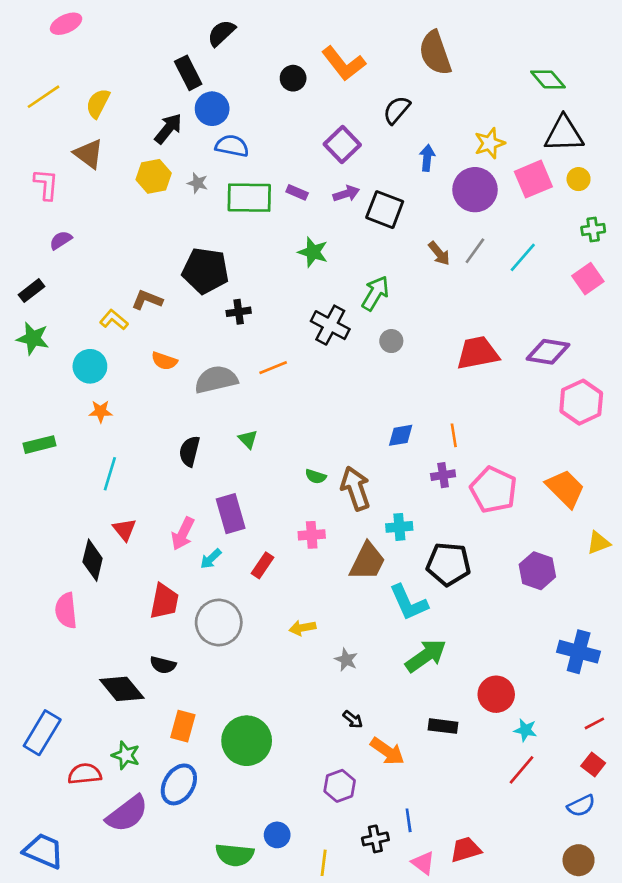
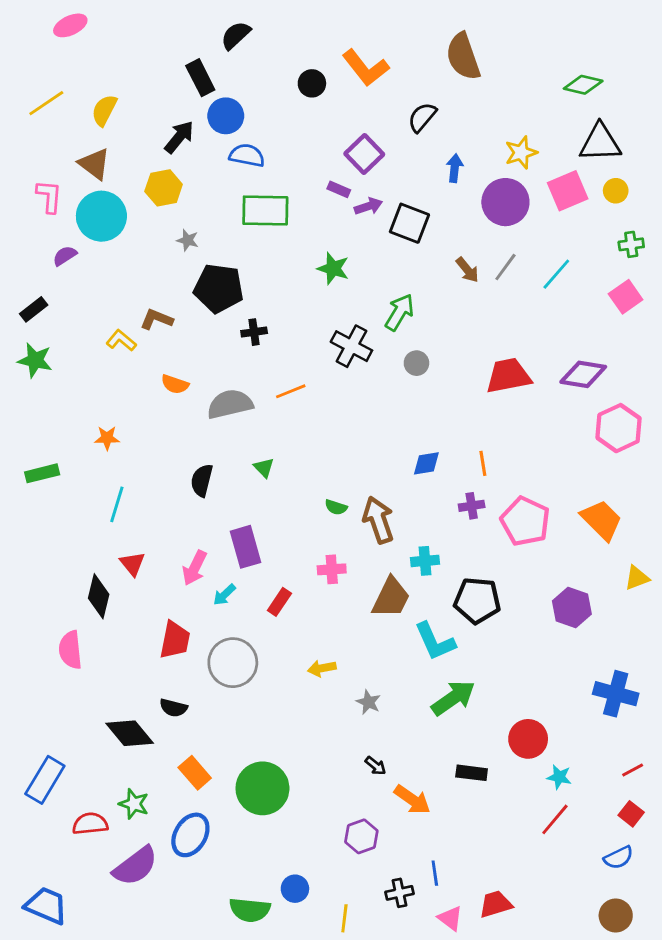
green diamond: (548, 79) -> (583, 85), turned -36
gray star: (197, 183) -> (188, 240), moved
purple rectangle: (297, 192) -> (339, 189), moved
cyan circle: (90, 366) -> (101, 216), moved, size x1.4
orange rectangle: (183, 726) -> (195, 773), turned -56

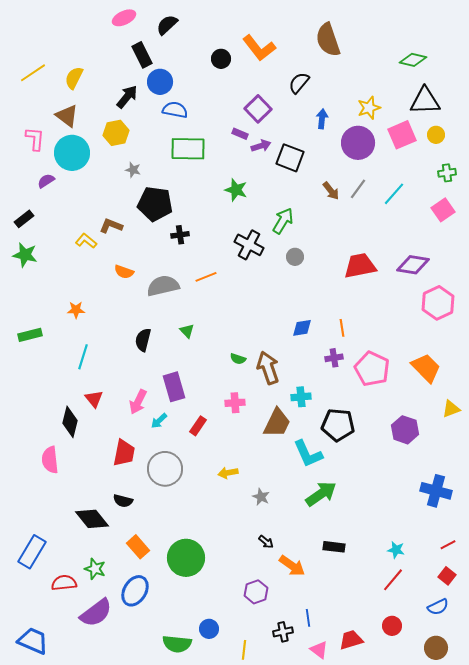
pink ellipse: (70, 25) -> (124, 18), moved
red circle: (528, 739) -> (392, 626), moved, size x0.7

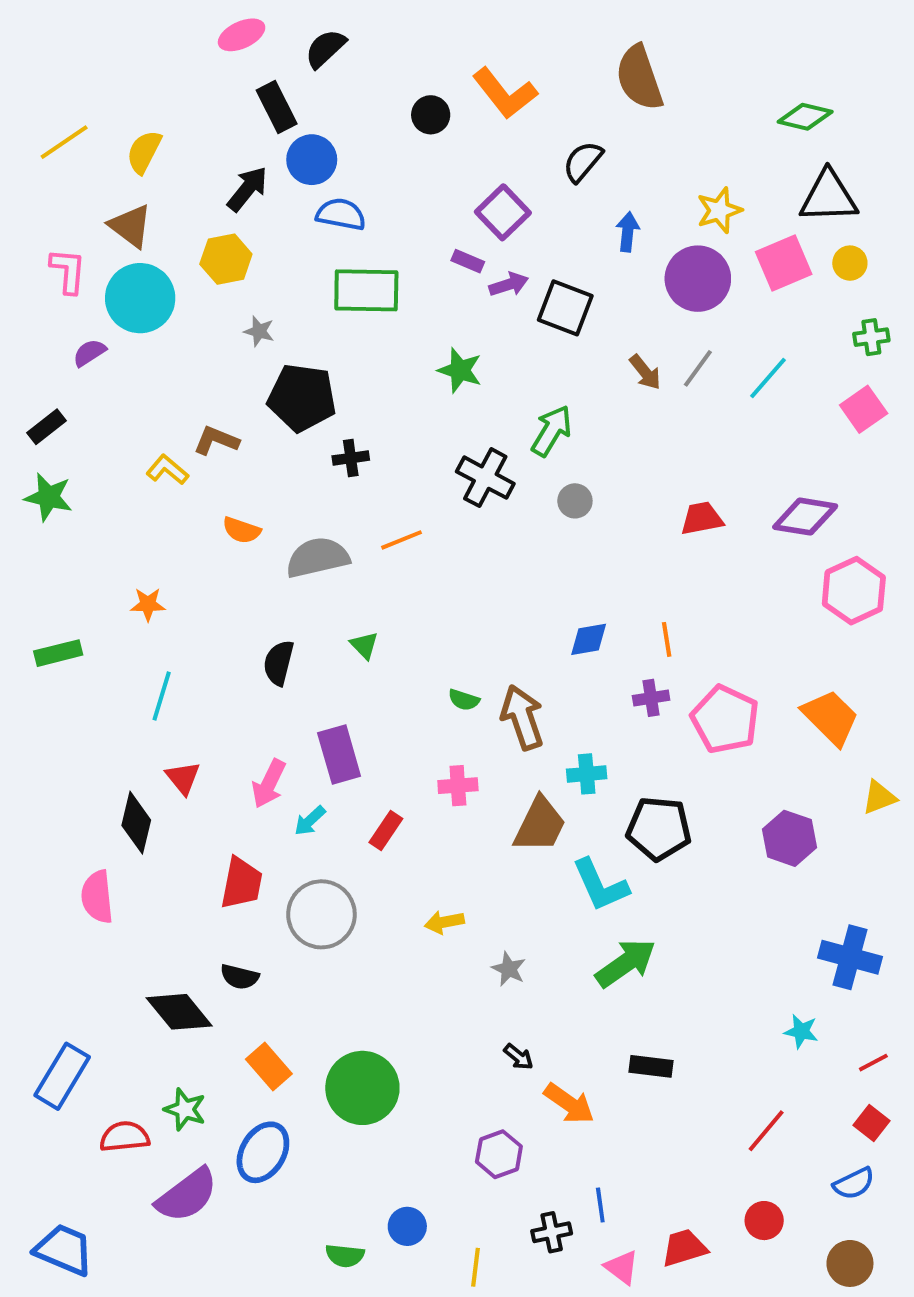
red trapezoid: (360, 266) -> (702, 518), size x0.7
cyan star: (396, 550) -> (801, 1031), moved
green semicircle: (177, 644) -> (345, 1256), size x0.7

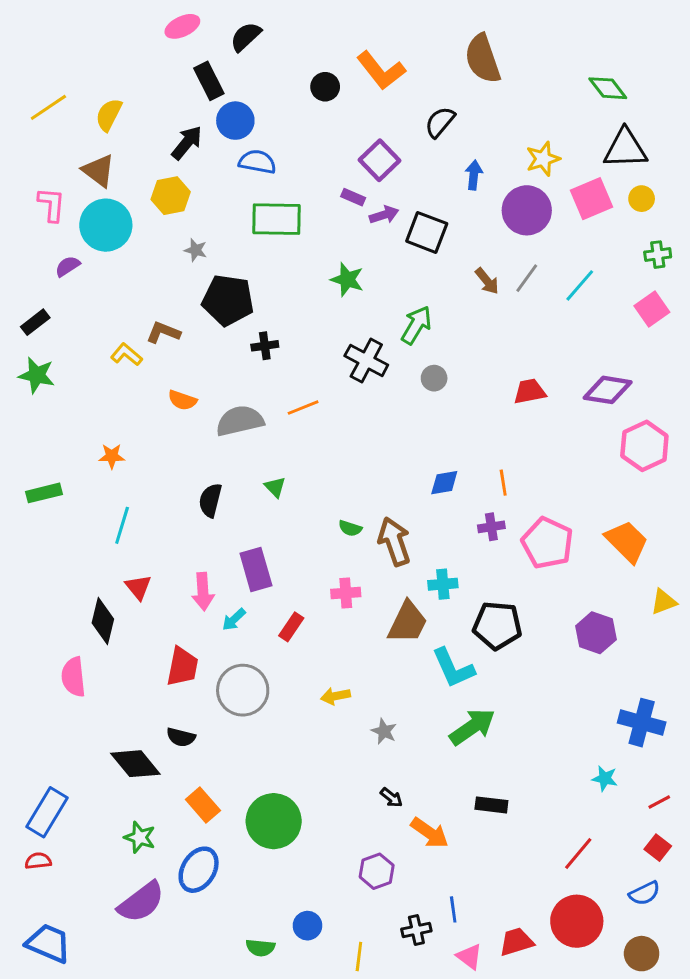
green diamond: (805, 117) -> (608, 88), turned 39
pink arrow: (269, 784) -> (203, 592), turned -30
red semicircle: (125, 1137) -> (38, 861), moved, size x0.7
red circle: (764, 1221) -> (577, 921), size x1.8

